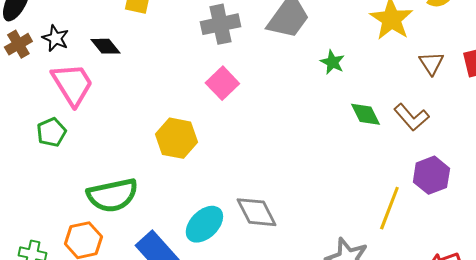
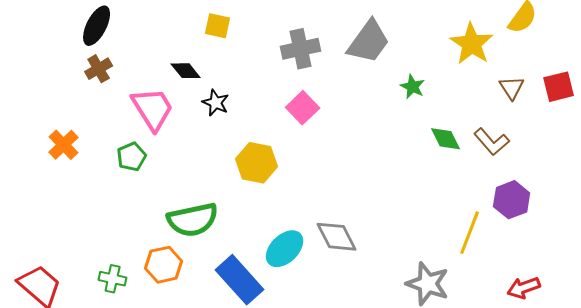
black star: (55, 38) -> (216, 103), moved

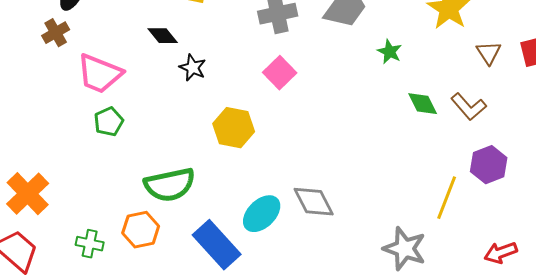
brown cross: (99, 69) -> (56, 33), moved
pink trapezoid: (153, 109) -> (100, 74), moved, turned 144
orange cross: (64, 145) -> (28, 194), moved, size x1.4

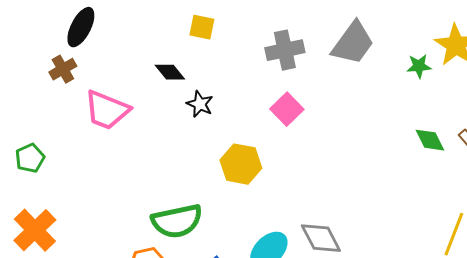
green star: (390, 52) -> (419, 66), moved, turned -30
green pentagon: (109, 122) -> (30, 158), moved

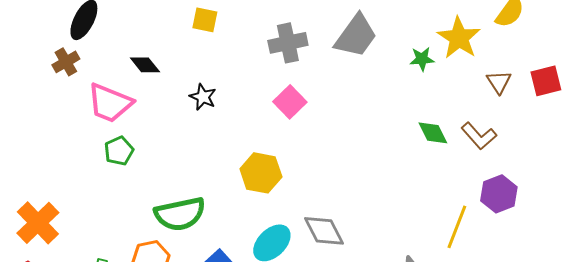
black diamond: (170, 72) -> (145, 65), moved
green pentagon: (30, 158) -> (119, 151), moved
yellow hexagon: (241, 164) -> (261, 173), moved

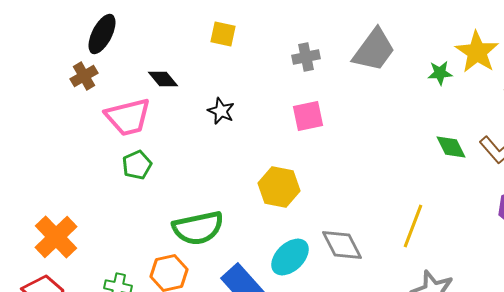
gray cross: (288, 43) -> (306, 57), size x0.7
pink square: (290, 102) -> (308, 116), turned 32
pink trapezoid: (110, 103) -> (128, 117), turned -36
yellow line: (457, 227) -> (413, 226), moved

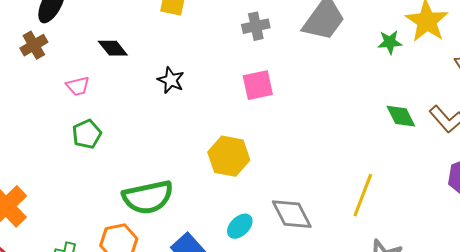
pink trapezoid: (128, 117) -> (78, 86), size x0.5
cyan ellipse: (290, 257) -> (240, 226), size x0.7

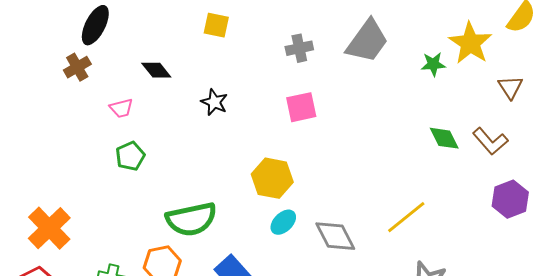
yellow line: (363, 195) -> (406, 217), turned 30
cyan ellipse: (240, 226) -> (283, 222), moved

